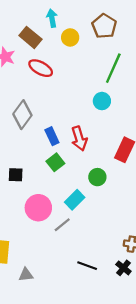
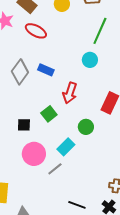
blue rectangle: (52, 136) -> (46, 70), moved, turned -42
red arrow: (79, 138) -> (70, 93), turned 35
black square: (16, 175) -> (24, 125), moved

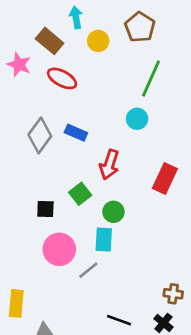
green circle: (86, 127) -> (113, 212), moved
cyan rectangle: (66, 147) -> (104, 240), turned -42

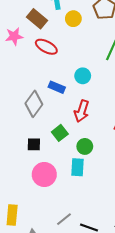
pink star: (19, 65) -> (14, 36), turned -30
cyan circle: (137, 119) -> (83, 76), moved
gray diamond: (40, 135) -> (34, 104), moved
gray line: (88, 270) -> (64, 219), moved

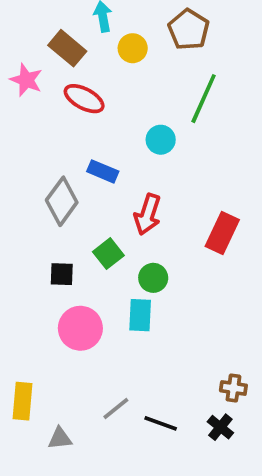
pink star: (14, 36) -> (26, 80), turned 30
cyan circle: (83, 76) -> (161, 140), moved

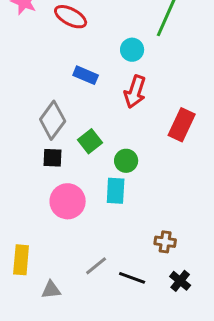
gray diamond: (62, 201) -> (53, 120), moved
red arrow: (148, 214) -> (135, 92), moved
brown cross: (233, 388) -> (165, 242), moved

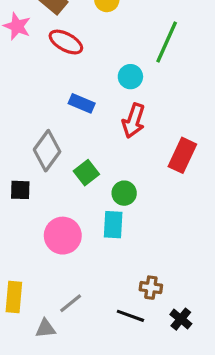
black square: (53, 158) -> (20, 190), moved
brown cross: (165, 242) -> (151, 288), moved
gray line: (96, 266) -> (71, 303), moved

